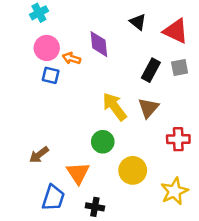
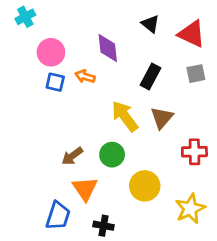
cyan cross: (39, 13) -> (25, 17), moved
orange arrow: (71, 58) -> (85, 76), moved
black rectangle: (151, 70) -> (150, 76), moved
brown arrow: (39, 155) -> (72, 156), moved

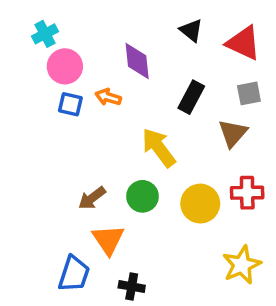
cyan cross: (25, 17) -> (45, 34), moved
brown triangle: (162, 118) -> (233, 133), moved
yellow circle: (145, 186) -> (200, 204), moved

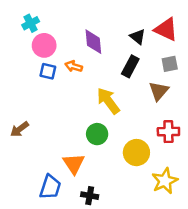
black triangle: (191, 30) -> (138, 37), moved
brown arrow: (92, 198) -> (20, 129), moved
yellow circle: (200, 204) -> (136, 153), moved

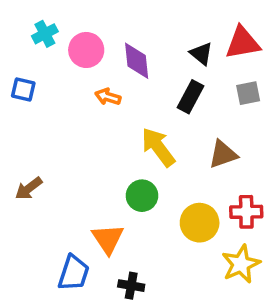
red triangle: (166, 29) -> (243, 43), turned -35
pink circle: (44, 45) -> (86, 50), moved
blue square: (48, 71) -> (23, 90), moved
brown triangle: (159, 91) -> (223, 154), moved, turned 30
red cross: (168, 132) -> (246, 212), moved

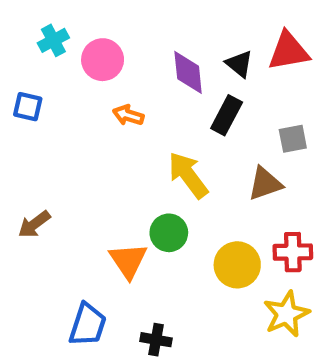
purple diamond: (137, 61) -> (188, 72), moved
gray square: (248, 93) -> (293, 139), moved
orange triangle: (108, 239) -> (128, 261), moved

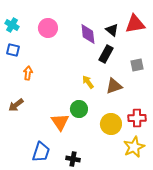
cyan cross: (53, 40) -> (12, 25), moved, turned -32
orange arrow: (128, 115) -> (28, 73), moved, turned 80
yellow arrow: (188, 175) -> (88, 82), size x0.6
brown triangle: (265, 184) -> (114, 86), moved

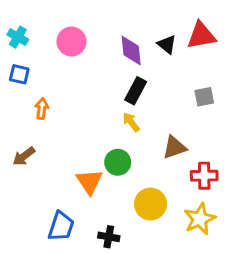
black rectangle: (106, 54) -> (136, 91), moved
brown triangle: (114, 86) -> (174, 147), moved
yellow circle: (111, 124) -> (151, 204), moved

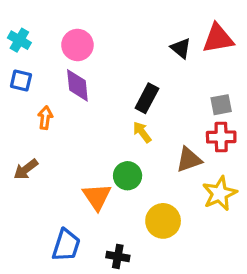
purple diamond: (131, 50) -> (77, 85), moved
red cross: (204, 176) -> (221, 137), moved
yellow star: (200, 219) -> (220, 193), moved

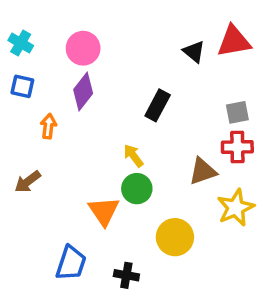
purple diamond: (77, 85) -> (83, 92), turned 44
yellow arrow: (142, 132) -> (133, 156), moved

